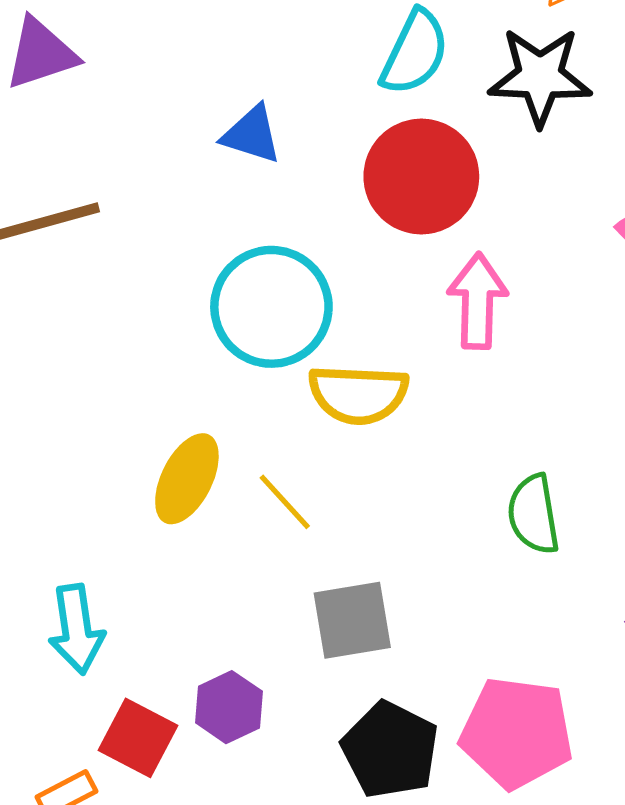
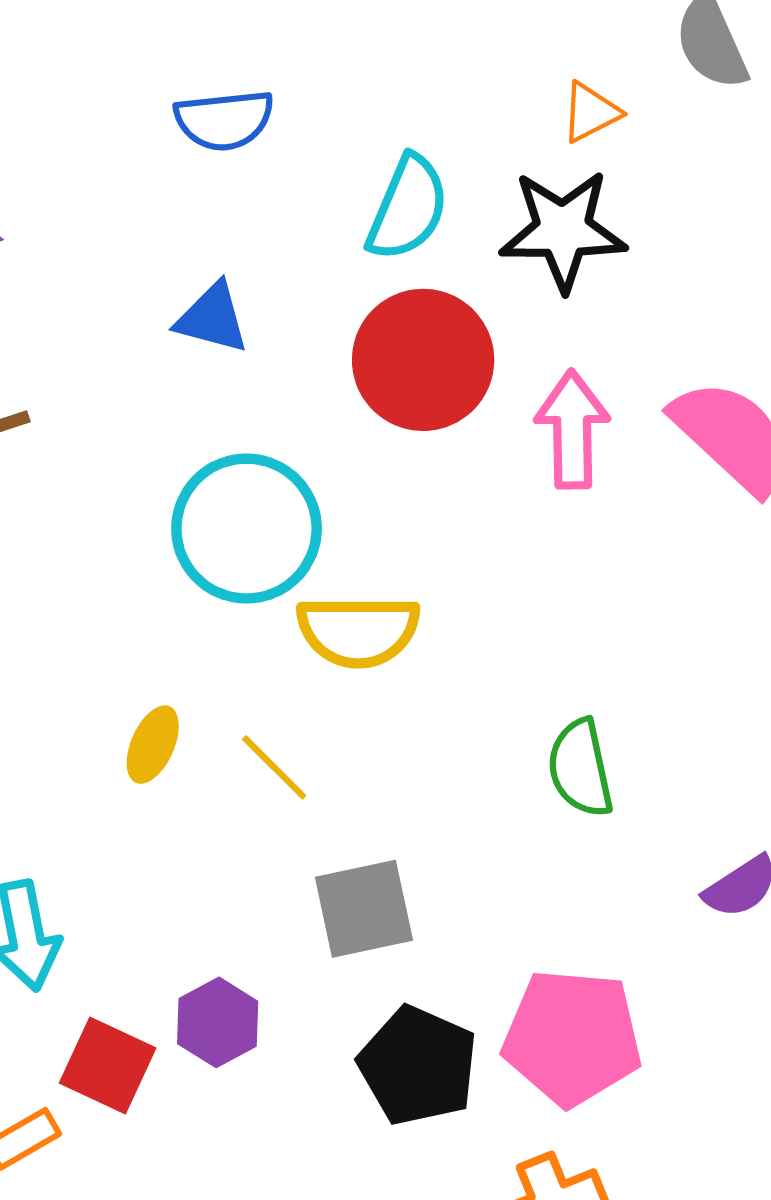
pink arrow: (478, 301) -> (572, 429), moved
yellow ellipse: (187, 479) -> (153, 745), size x0.7

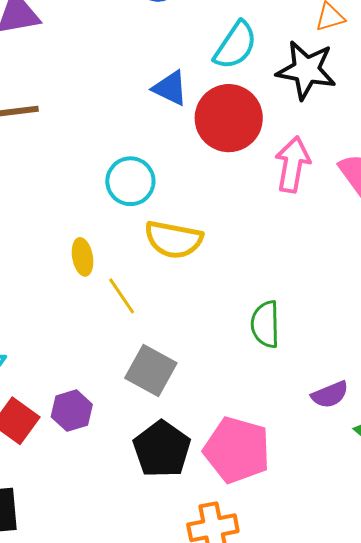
blue triangle: (212, 318) -> (170, 88), moved
cyan circle: (247, 529) -> (130, 181), size x0.7
yellow ellipse: (153, 745) -> (83, 257), moved, turned -45
gray square: (364, 909) -> (151, 370), turned 30

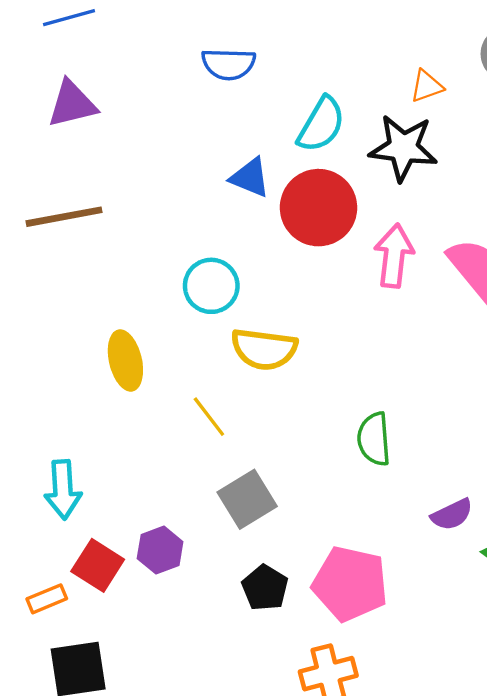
yellow ellipse: (83, 257) -> (125, 360), moved, size x1.4
gray square: (151, 370) -> (247, 499), turned 33
black pentagon: (162, 449) -> (265, 588), size x0.7

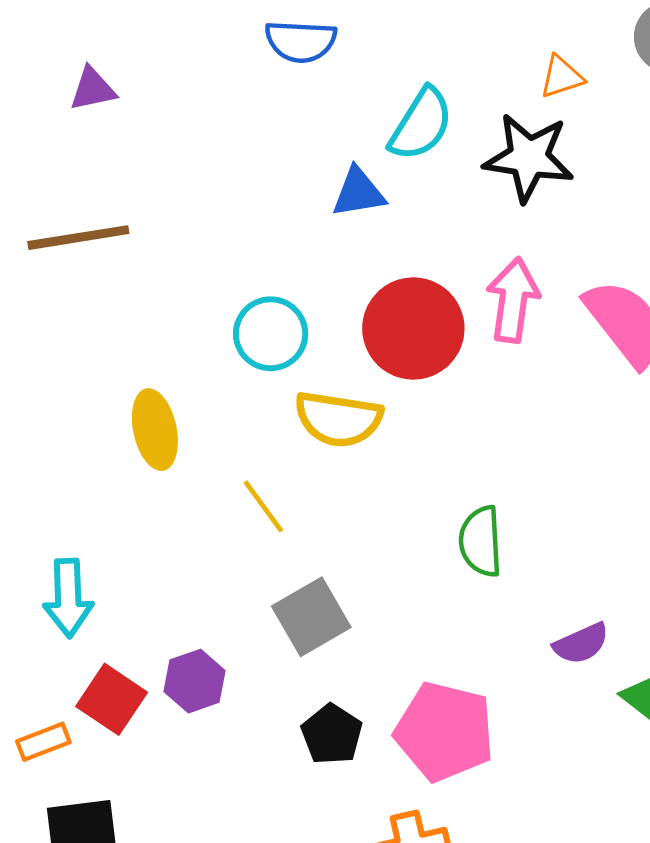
purple triangle: (72, 104) -> (93, 89), size x0.7
blue triangle: (250, 178) -> (358, 192), moved, turned -33
red circle: (319, 208) -> (413, 328), moved

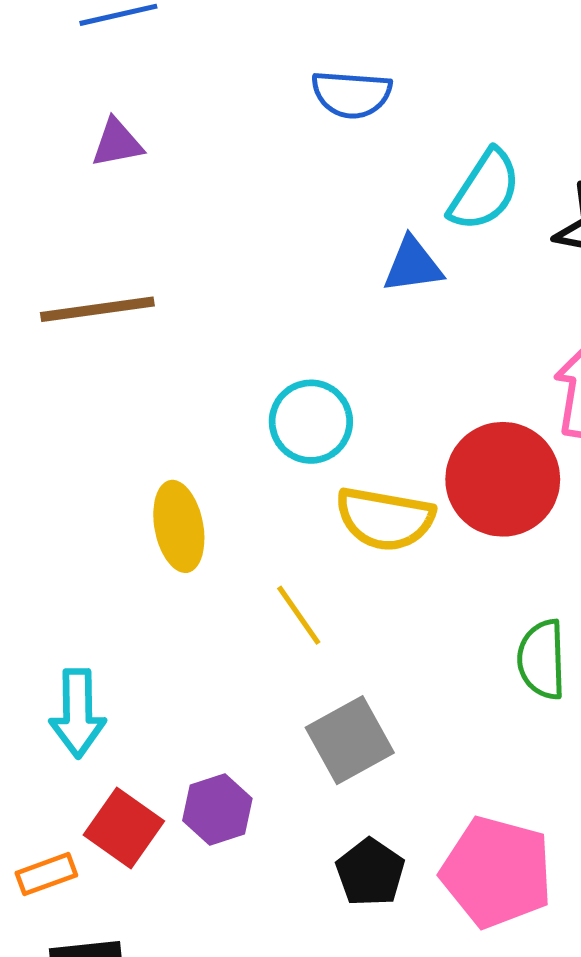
red circle: (413, 328) -> (503, 479), moved

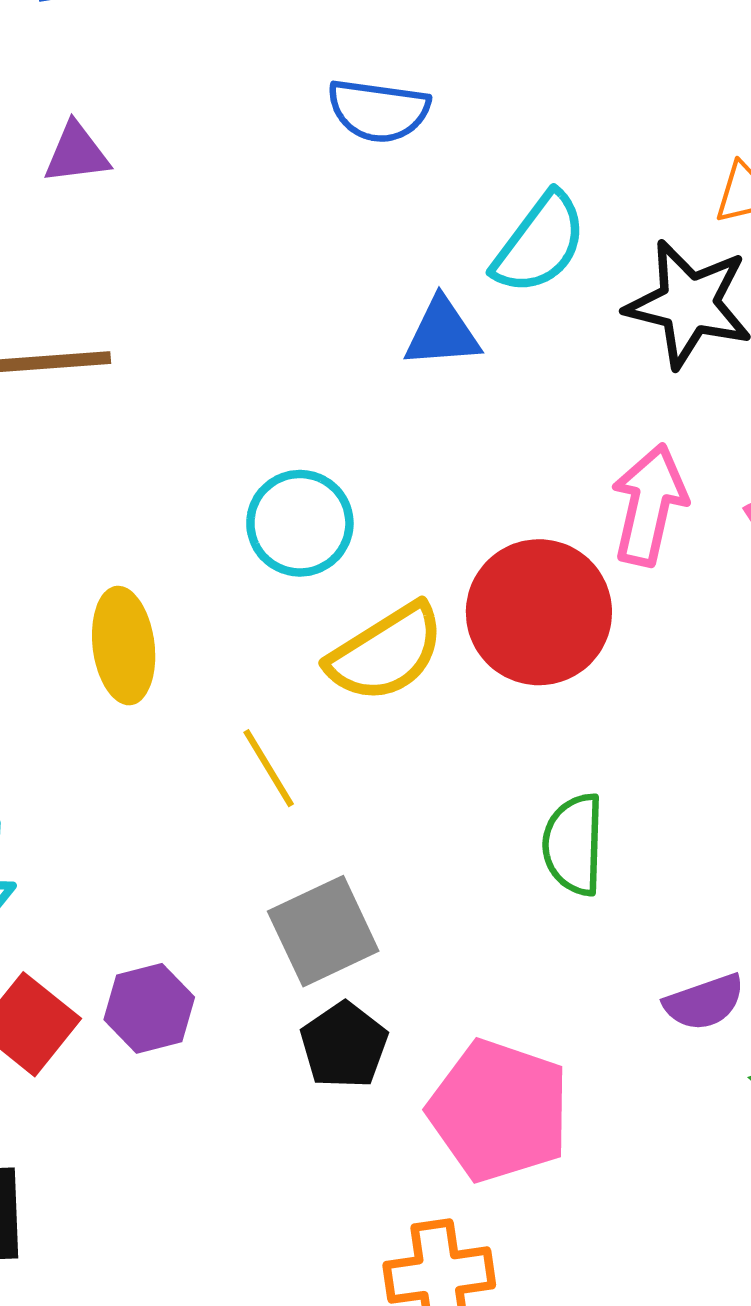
yellow semicircle: (385, 519) -> (386, 653), turned -46
black pentagon: (370, 872) -> (344, 1045), moved

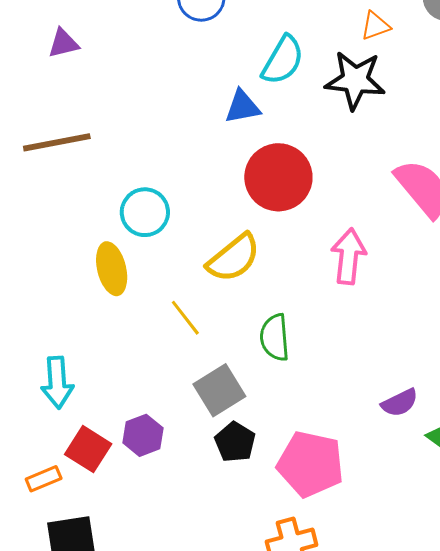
pink arrow: (649, 505) -> (349, 256), moved
cyan circle: (300, 523) -> (145, 212), moved
red circle: (539, 612) -> (278, 177), moved
green semicircle: (574, 844) -> (275, 337), moved

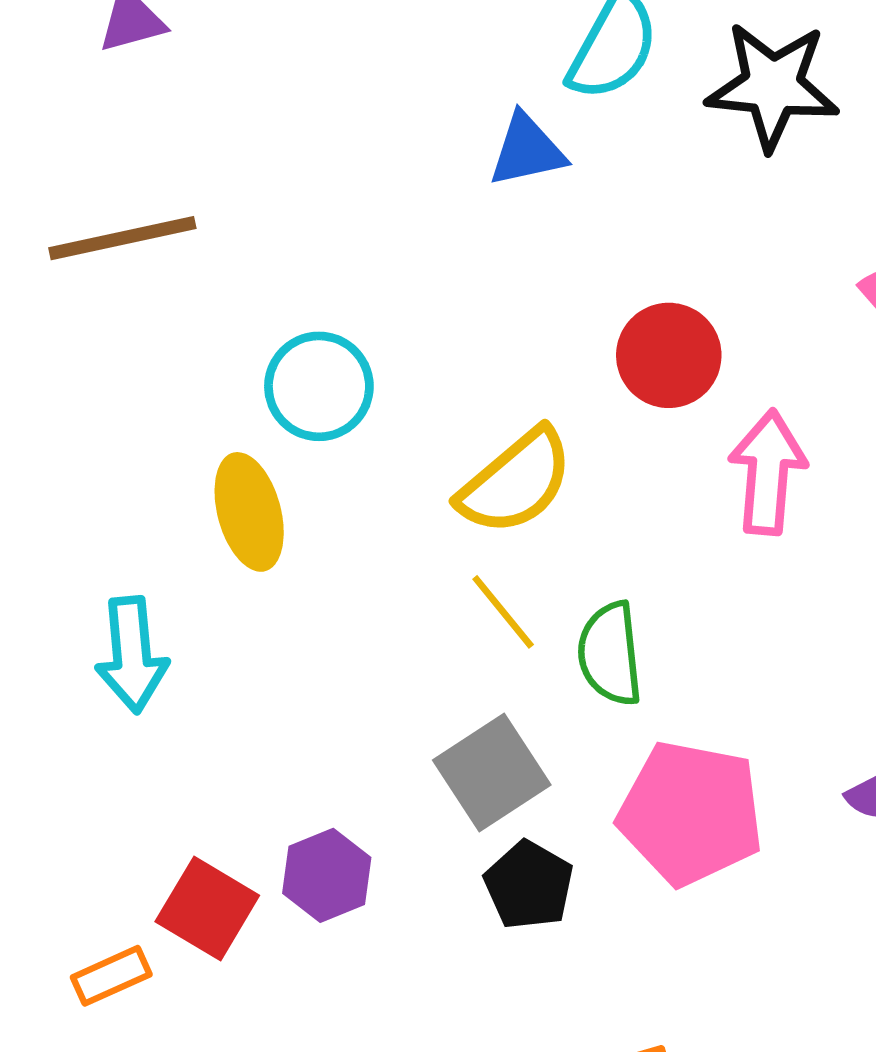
red circle: (278, 177) -> (669, 355), moved, size x0.7
yellow line: (185, 318) -> (503, 612), moved
cyan arrow: (57, 383) -> (132, 655), moved
pink pentagon: (310, 464) -> (691, 813), moved

